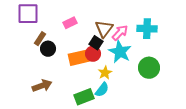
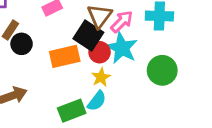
black square: (96, 43) -> (88, 36), size x1.5
red circle: (93, 54) -> (100, 52), moved

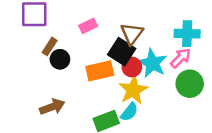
pink arrow: (122, 22) -> (181, 58), moved
yellow star: (101, 77) -> (133, 90), size x1.6

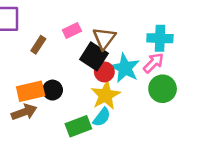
pink rectangle: (88, 26) -> (72, 30), moved
brown rectangle: (50, 46) -> (38, 45), moved
black circle: (60, 59) -> (53, 90), moved
orange rectangle: (100, 71) -> (31, 91), moved

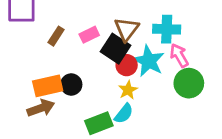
pink rectangle: (72, 30) -> (89, 35), moved
cyan cross: (160, 38) -> (167, 29), moved
pink arrow: (153, 63) -> (179, 55), turned -75
yellow star: (106, 95) -> (128, 90), size x0.6

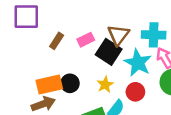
red circle: (127, 65) -> (135, 92), moved
yellow star: (128, 90) -> (105, 85), moved

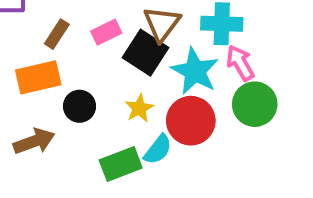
orange rectangle: (49, 85) -> (38, 77), moved
red circle: (135, 92) -> (191, 121), size x1.5

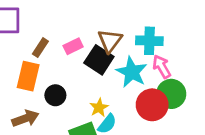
orange rectangle: (38, 77) -> (28, 76), turned -64
yellow star: (139, 108) -> (99, 108), moved
red circle: (191, 121) -> (152, 105), moved

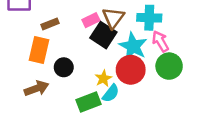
pink rectangle: (73, 46) -> (91, 20), moved
brown rectangle: (40, 48) -> (50, 24), turned 35
red circle: (152, 105) -> (131, 70), moved

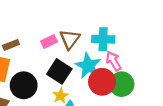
black square: (103, 35) -> (59, 71), moved
black circle: (64, 67) -> (24, 85), size x1.5
red circle: (131, 70) -> (102, 82), moved

